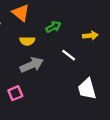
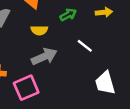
yellow arrow: (90, 36) -> (104, 12), moved
pink square: (15, 93) -> (26, 88), size x1.5

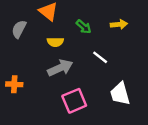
green arrow: (68, 15) -> (84, 27), turned 70
pink square: (26, 88) -> (74, 101), moved

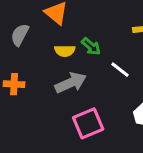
green arrow: (84, 27) -> (91, 46), moved
orange cross: (14, 84) -> (14, 84), moved

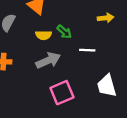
white line: (120, 70) -> (87, 50), turned -35

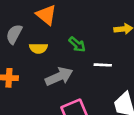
yellow semicircle: (44, 35) -> (38, 48), moved

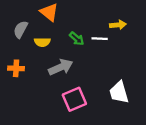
white line: (103, 65) -> (100, 39), moved

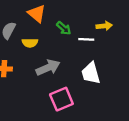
green arrow: (77, 39) -> (64, 28), moved
white trapezoid: (119, 92) -> (91, 73), moved

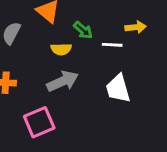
yellow semicircle: (30, 43) -> (61, 49), moved
pink square: (61, 99) -> (39, 122), moved

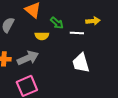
gray arrow: (63, 81) -> (28, 58), moved

